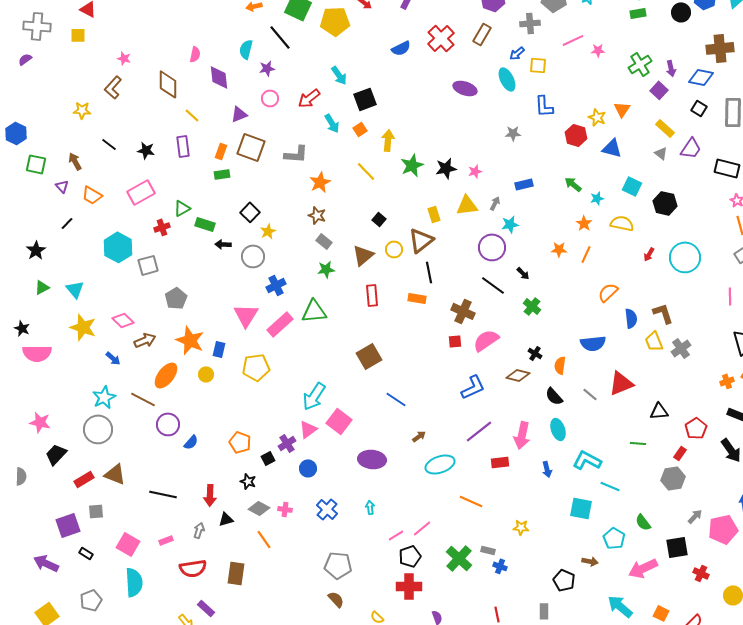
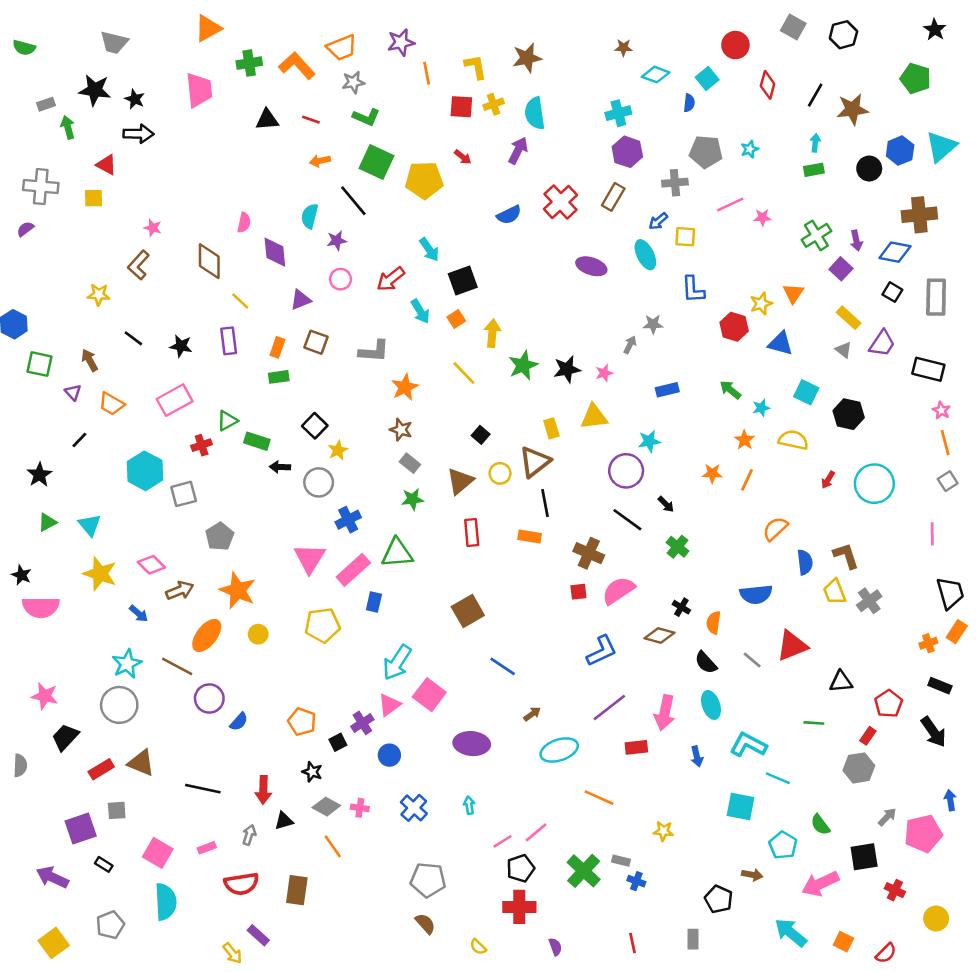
yellow star: (597, 117) -> (761, 304), turned 30
brown square: (251, 147) -> (316, 342), size x0.7
gray arrow: (495, 203) -> (630, 345), moved
blue rectangle: (219, 349) -> (374, 602), moved

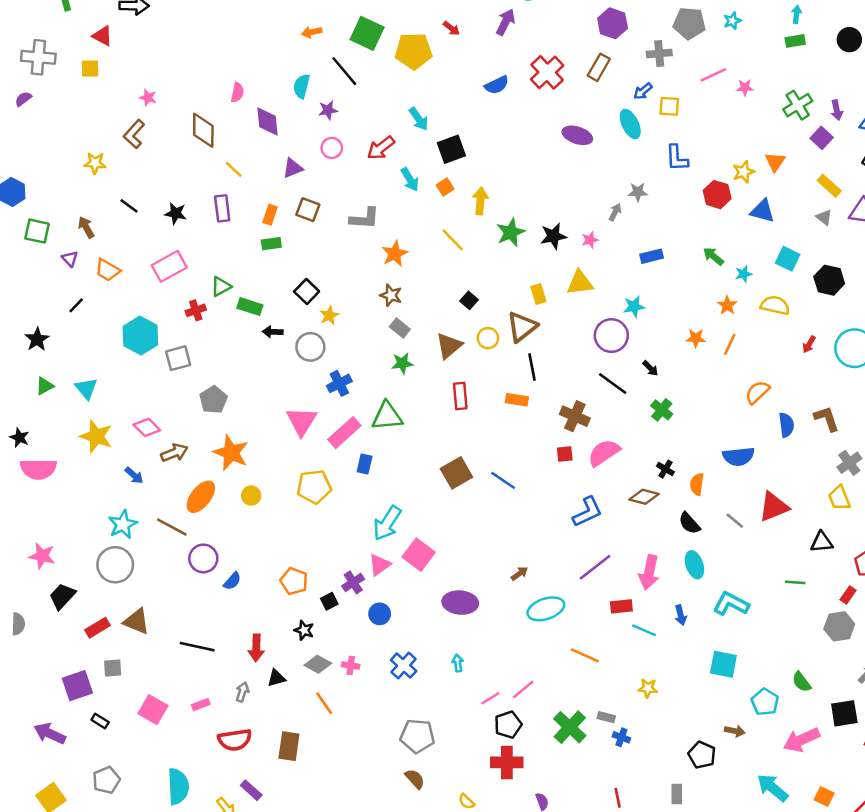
yellow trapezoid: (834, 592) -> (839, 498), moved
blue line: (503, 666) -> (503, 480), moved
cyan line: (778, 778) -> (644, 630), moved
cyan semicircle: (166, 902) -> (178, 786), moved

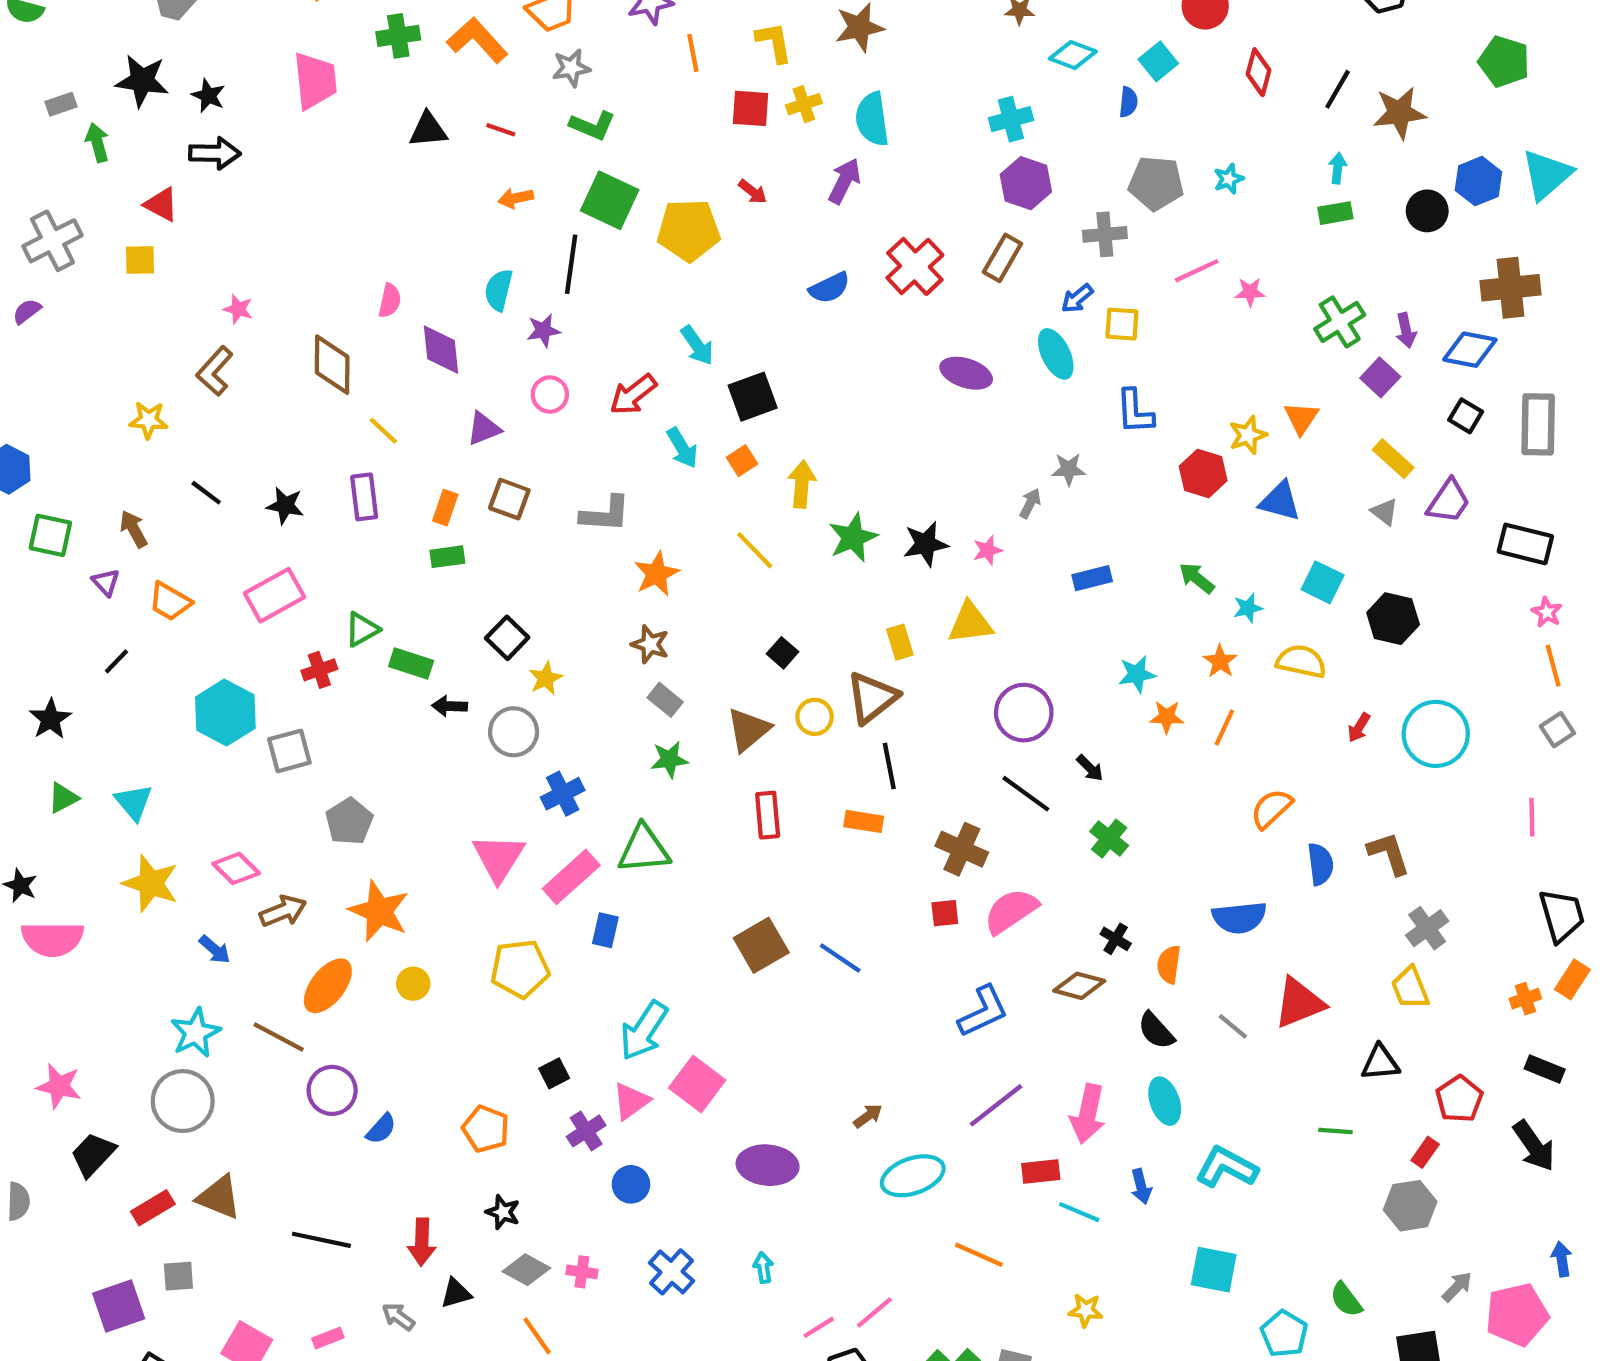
gray cross: (38, 57) -> (52, 241), turned -32
black line: (344, 71) -> (571, 264), turned 48
cyan star: (634, 307) -> (1137, 674), moved
black square: (329, 601) -> (554, 1073), moved
gray arrow: (242, 692) -> (398, 1317), turned -72

